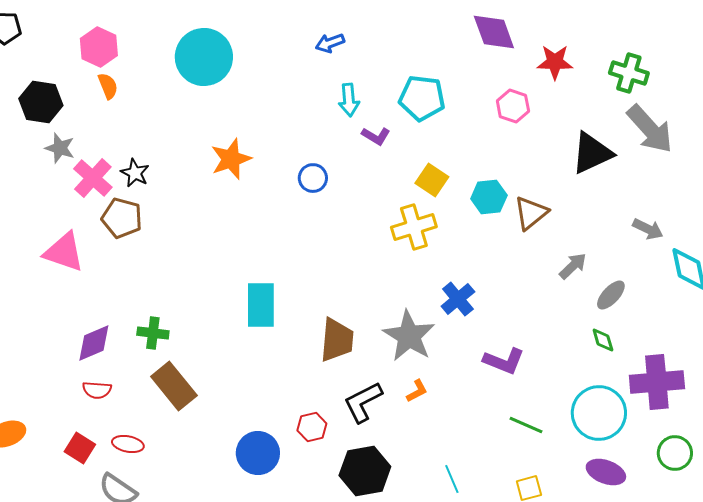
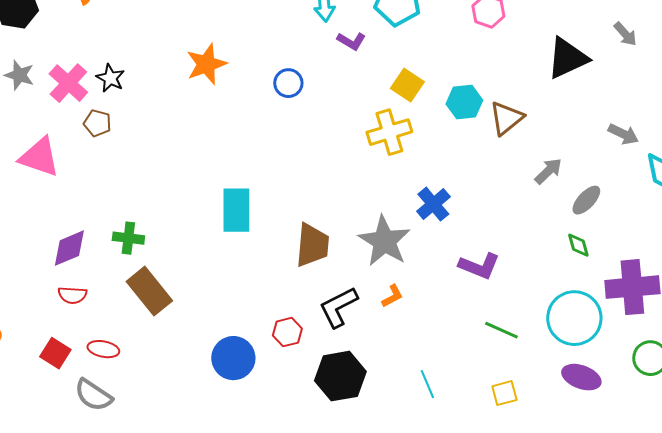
gray arrow: (650, 129) -> (625, 34), size x0.5
gray star: (60, 148) -> (19, 75), moved
brown pentagon: (122, 218) -> (97, 123), size x0.7

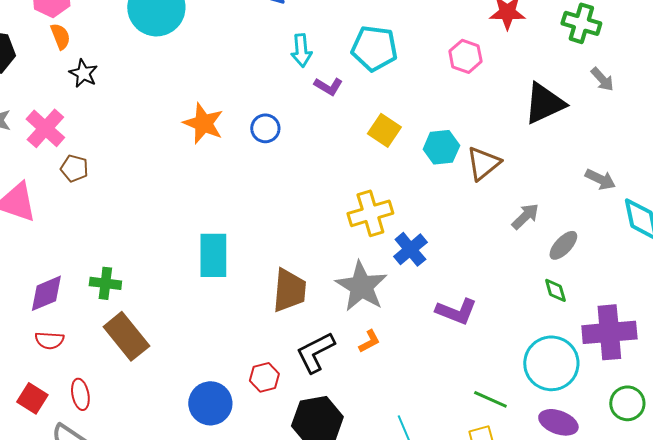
orange star: (206, 64) -> (203, 123), moved, turned -30
black star: (110, 78) -> (83, 73), moved
yellow cross: (389, 132) -> (370, 213), moved
green line: (501, 330) -> (490, 399), moved
red ellipse: (103, 349) -> (80, 394), turned 68

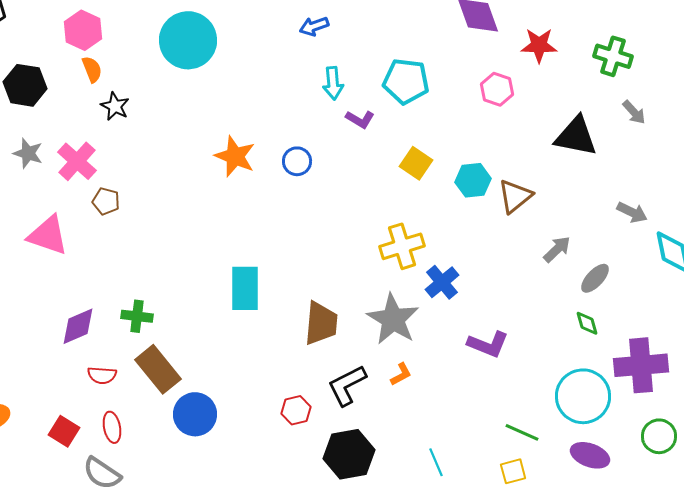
black triangle: (544, 103) -> (576, 136), turned 36
red semicircle: (49, 340) -> (102, 375), moved
blue circle: (210, 403) -> (195, 414), moved

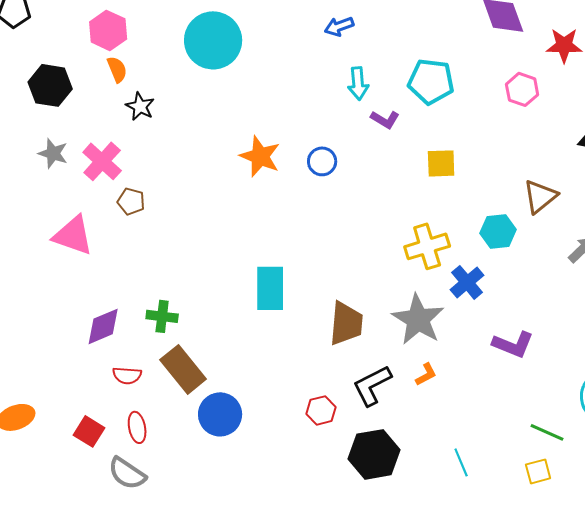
yellow square: (416, 163) -> (441, 163), turned -36
cyan hexagon: (473, 180) -> (498, 231), moved

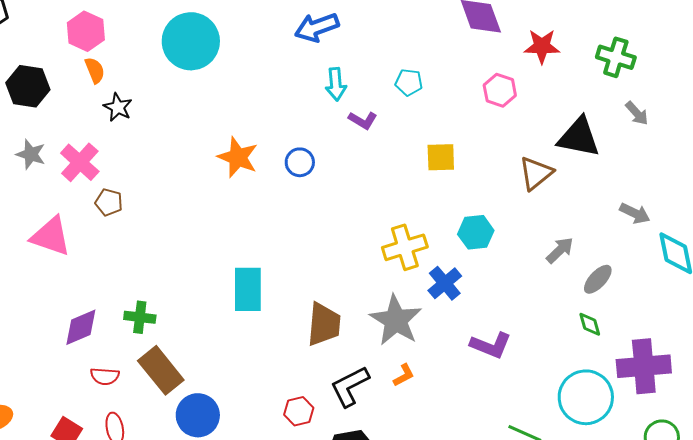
blue arrow: (339, 26) -> (317, 27), size x1.5
cyan pentagon: (431, 81) -> (409, 82), size x0.6
yellow square: (441, 163) -> (441, 157), moved
brown triangle: (540, 196) -> (536, 173), moved

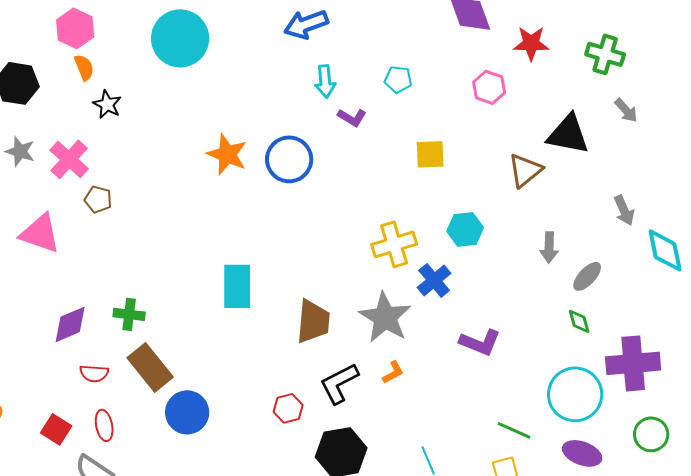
blue circle: (300, 162) -> (289, 159), size x1.6
gray arrow: (635, 213) -> (624, 210), turned 40
gray arrow: (560, 250) -> (549, 247), turned 136

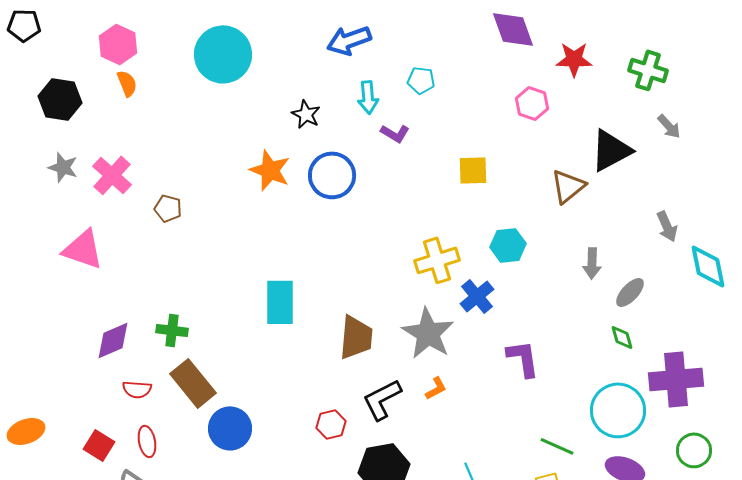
cyan pentagon: (398, 79) -> (421, 80), moved
black star: (107, 104) -> (306, 114), moved
black triangle: (568, 134) -> (611, 150), turned -39
brown pentagon: (98, 199) -> (168, 208), moved
purple L-shape: (480, 342) -> (523, 358), turned -120

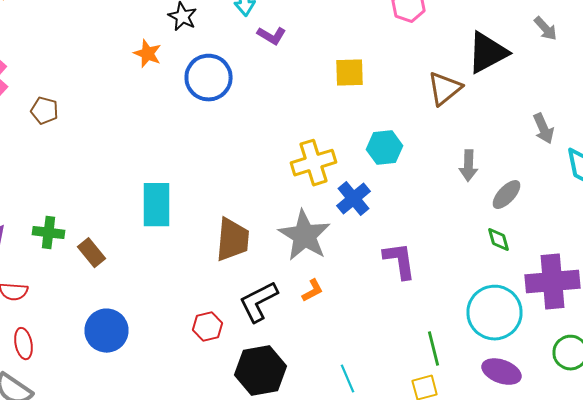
orange star: (270, 170) -> (148, 54), moved, size x0.7
brown rectangle: (193, 383) -> (92, 253), moved, size x0.6
green line: (557, 446) -> (434, 349), turned 52

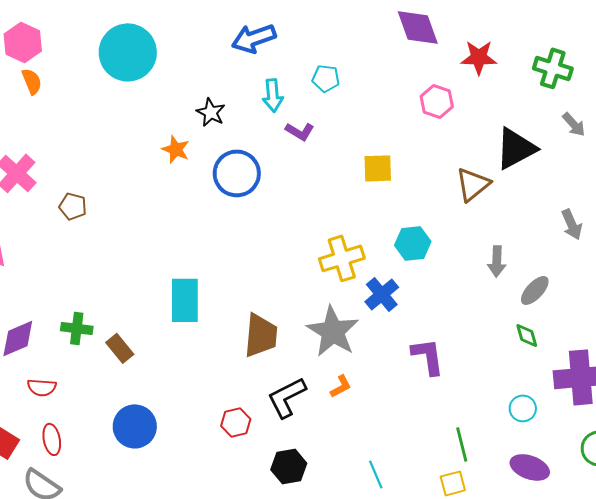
cyan circle: (494, 313) -> (523, 408), size x0.5
black hexagon: (260, 371) -> (289, 466), size x0.7

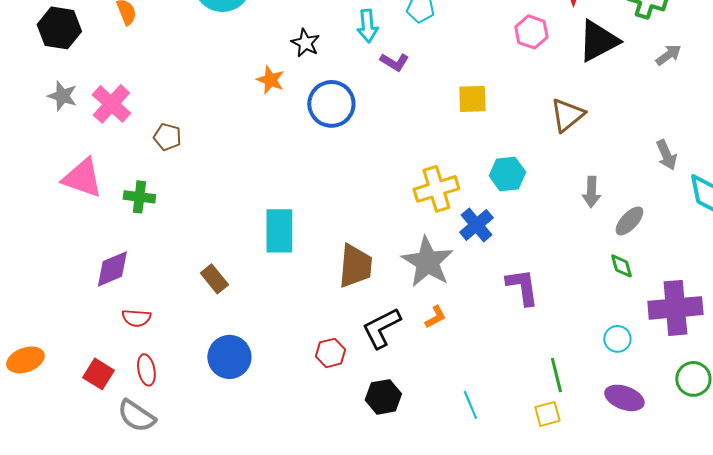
gray arrow: (574, 124) -> (668, 55), turned -84
black triangle: (516, 148) -> (598, 41), moved
green cross: (77, 328) -> (139, 197), moved

